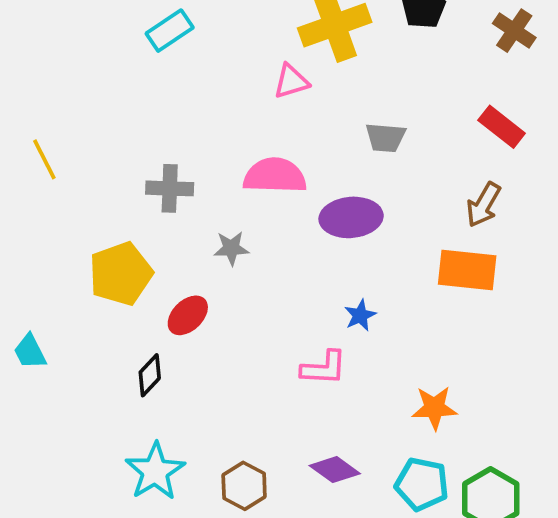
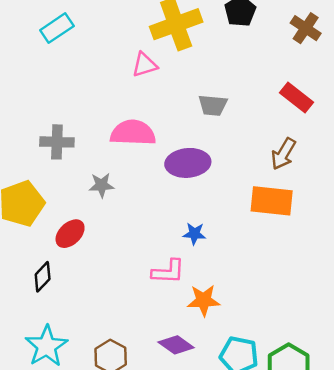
blue star: (360, 315) -> (194, 234), turned 30
orange star: (434, 408) -> (204, 300), moved

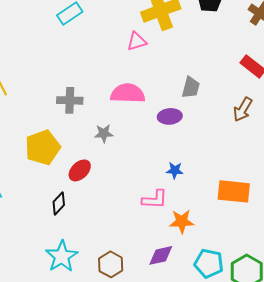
gray trapezoid: (213, 105) -> (191, 87), moved, turned -80
purple ellipse: (188, 163) -> (170, 116), size x0.7
orange rectangle: (272, 201) -> (234, 191), moved
purple diamond: (176, 345) -> (161, 255), turned -48

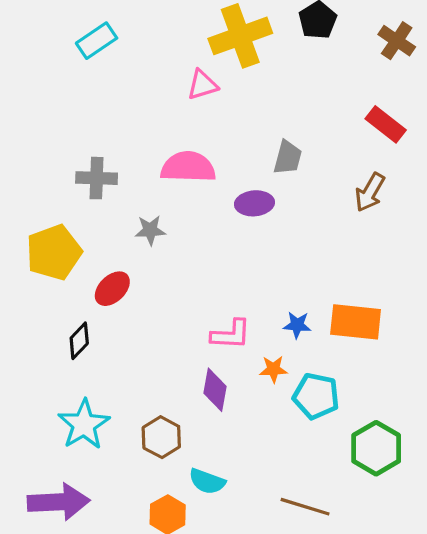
blue star: (175, 170) -> (297, 325), moved
orange star: (182, 221) -> (273, 369), size x0.7
purple diamond: (161, 255) -> (215, 390), moved, turned -68
cyan pentagon: (209, 263) -> (316, 396), moved

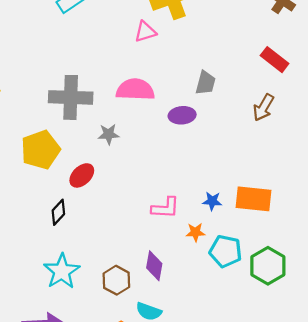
gray cross: (97, 178) -> (71, 97), size x1.5
purple diamond: (215, 390) -> (154, 266), moved
green hexagon: (376, 448) -> (268, 266), moved

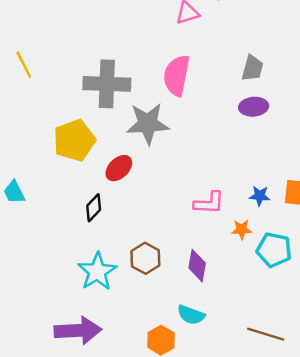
pink semicircle: (135, 90) -> (177, 75), turned -81
purple ellipse: (182, 115) -> (254, 107), moved
gray star: (109, 134) -> (148, 124), size x1.8
brown hexagon: (116, 280) -> (145, 258), moved

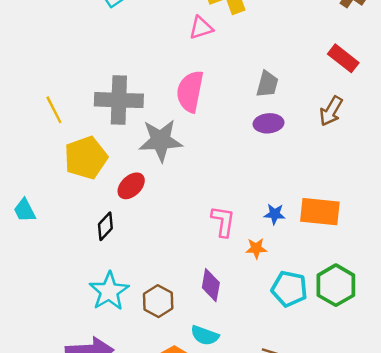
yellow line: (24, 65) -> (54, 110), moved
pink L-shape: (209, 203) -> (223, 221), turned -84
cyan pentagon: (274, 250) -> (289, 289), moved
brown hexagon: (145, 258) -> (158, 301), moved

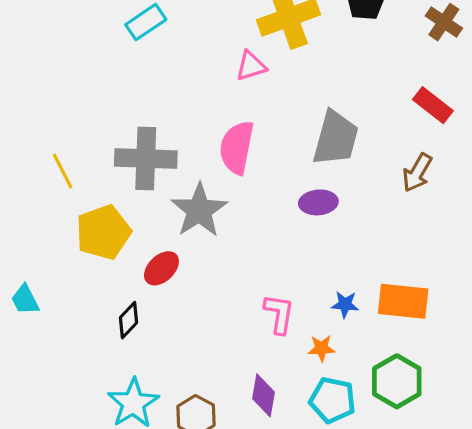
gray trapezoid: (267, 84) -> (336, 138), size x1.6
purple ellipse: (268, 123) -> (318, 202), moved
gray star: (161, 140) -> (199, 210), turned -30
green hexagon: (336, 285) -> (397, 381), moved
cyan pentagon: (289, 289) -> (332, 400), moved

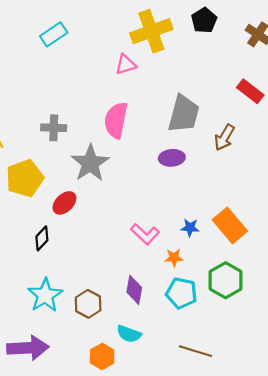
gray cross: (146, 158) -> (54, 128), size x0.6
brown arrow: (417, 173) -> (224, 137), moved
orange rectangle: (403, 301) -> (230, 225), turned 44
pink L-shape: (279, 314) -> (145, 234), turned 124

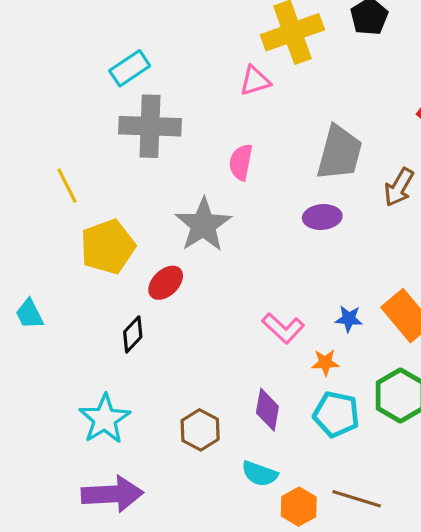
cyan rectangle: (54, 34) -> (130, 68), moved
pink semicircle: (116, 120) -> (241, 162), size x0.7
gray cross: (54, 128) -> (150, 126), moved, size x1.6
cyan star: (45, 295) -> (105, 419), moved
orange hexagon: (102, 356) -> (299, 507), moved

